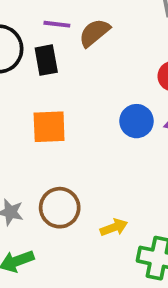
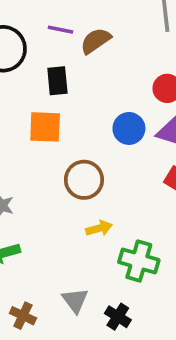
black rectangle: (46, 60) -> (57, 81), moved
brown circle: (60, 208) -> (84, 180), moved

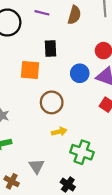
brown semicircle: (96, 41) -> (74, 15), moved, turned 138
black rectangle: (57, 81) -> (51, 48), moved
gray triangle: (75, 300) -> (37, 166), moved

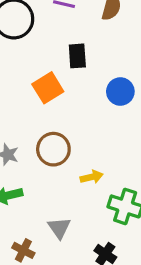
orange square: (30, 70) -> (48, 88), turned -36
brown circle: (52, 102) -> (53, 149), moved

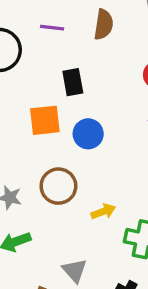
orange square: (48, 88) -> (45, 120), turned 32
blue circle: (120, 92) -> (88, 134), moved

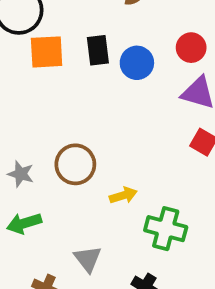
orange square: (45, 120) -> (47, 52), moved
blue circle: (88, 134) -> (137, 63), moved

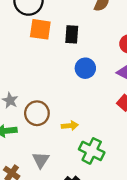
blue circle: (137, 63) -> (85, 68), moved
brown circle: (75, 164) -> (37, 113), moved

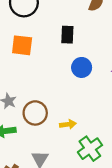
orange square: (40, 29) -> (22, 45), moved
green cross: (92, 151) -> (90, 149), turned 30

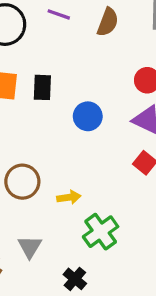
black rectangle: (67, 35) -> (42, 87), moved

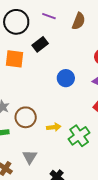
black rectangle: (42, 87) -> (40, 44), moved, turned 49
green cross: (101, 232) -> (79, 136), moved

